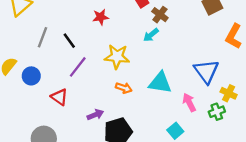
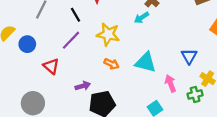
black line: (69, 41) -> (75, 15), moved
blue triangle: (206, 71) -> (189, 56), size x0.7

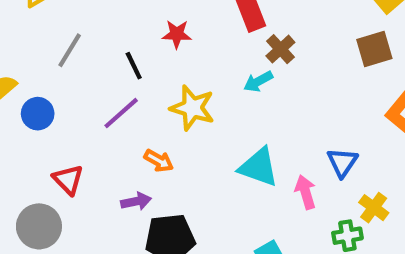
orange arrow: (112, 64) -> (159, 161), moved
red triangle: (51, 66) -> (68, 180), moved
pink arrow: (170, 83) -> (306, 192), moved

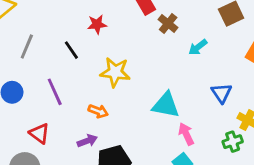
cyan arrow: (258, 82) -> (198, 47), moved
purple line: (121, 113) -> (55, 92), moved, turned -64
pink arrow: (306, 192) -> (186, 134), moved

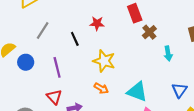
cyan arrow: (198, 47) -> (168, 53), turned -72
orange arrow: (98, 111) -> (101, 88), moved
red triangle: (39, 133) -> (54, 97), moved

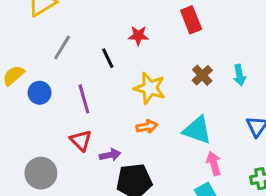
brown cross: (149, 32) -> (202, 75), moved
orange arrow: (101, 88) -> (147, 127), turned -40

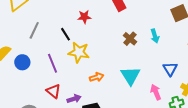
yellow star: (150, 88) -> (79, 52), moved
cyan triangle: (197, 130) -> (131, 76), turned 45
pink arrow: (214, 163) -> (156, 92), moved

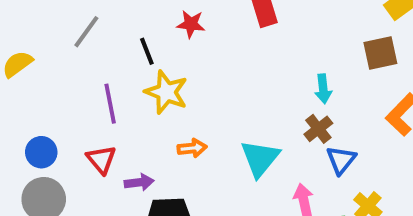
brown cross: (130, 39) -> (318, 129), moved
blue circle: (22, 62) -> (41, 152), moved

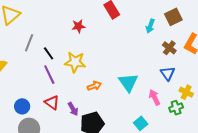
black line: (147, 51) -> (49, 53), moved
cyan arrow: (323, 89) -> (150, 26), moved, turned 40
brown cross: (318, 129) -> (169, 48), moved
purple arrow: (139, 182) -> (73, 109), turned 80

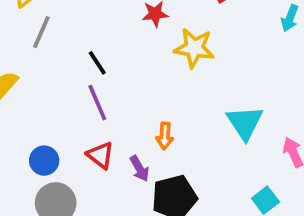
gray line: (29, 43) -> (41, 32), moved
yellow star: (75, 62) -> (194, 48), moved
orange arrow: (94, 86) -> (165, 136), moved, turned 112

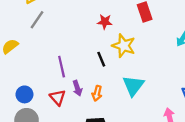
black line: (97, 63) -> (101, 59), moved
cyan triangle: (245, 123) -> (133, 86), moved
purple arrow: (139, 169) -> (77, 88), moved

